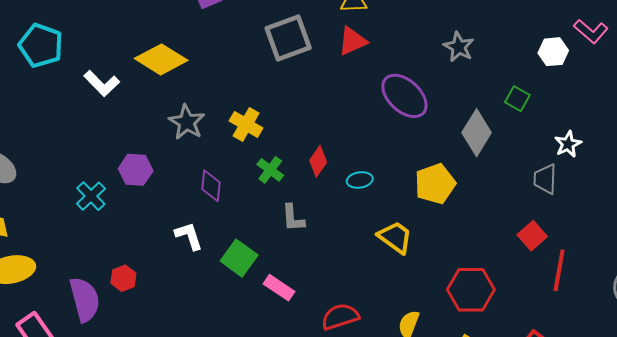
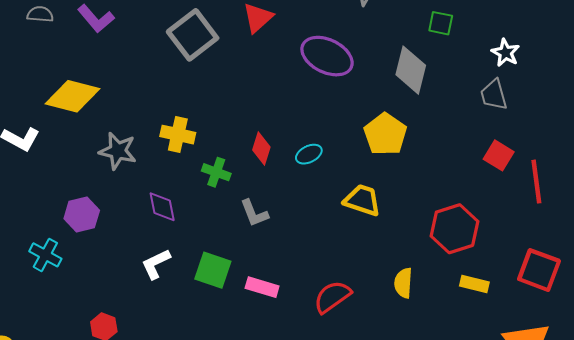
white L-shape: (189, 236) -> (156, 264), turned -80

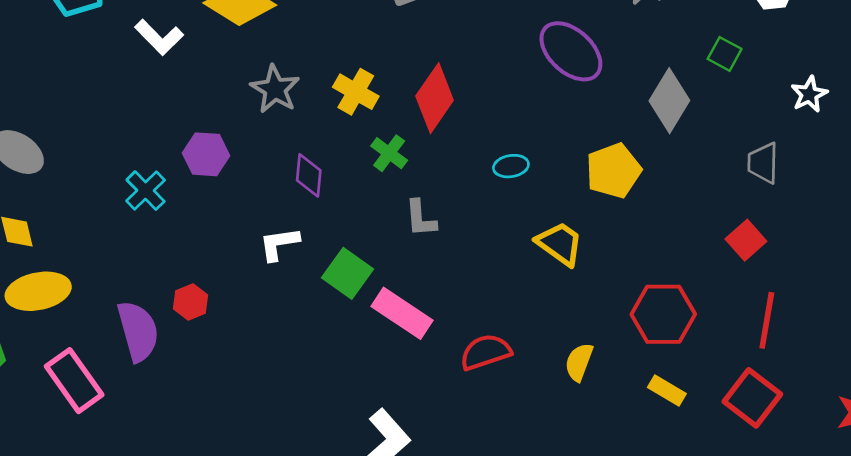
white star: (505, 53) -> (809, 94), moved
red diamond: (261, 149) -> (435, 98), moved, size x1.6
red line: (536, 182) -> (767, 320), moved
pink rectangle: (262, 287) -> (402, 313), size x1.4

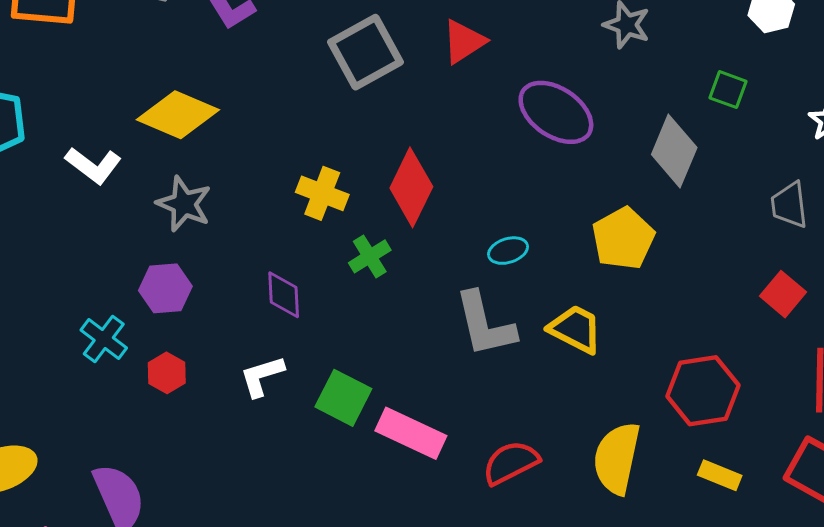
gray star: (275, 89) -> (184, 204), moved
green cross: (389, 153) -> (370, 256), turned 30
gray L-shape: (421, 218) -> (485, 324), moved, size x1.6
red hexagon: (191, 302) -> (167, 373), moved
yellow semicircle: (579, 362) -> (617, 458), size x1.6

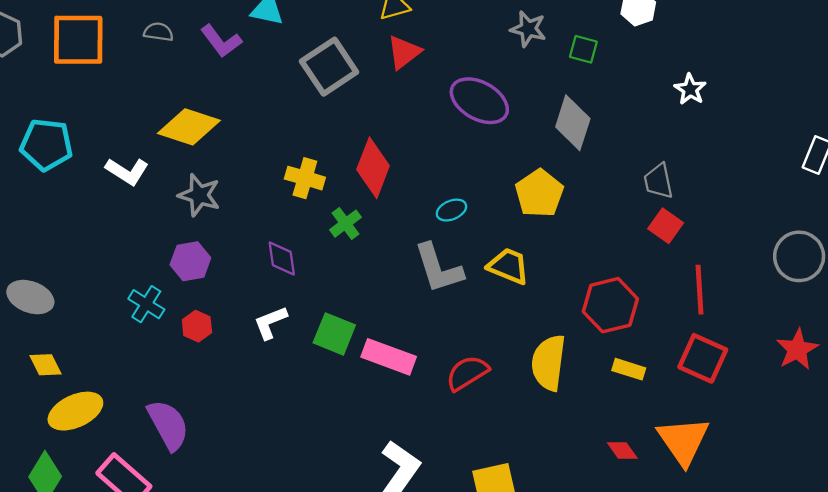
green square: (728, 90) -> (583, 49), moved
gray trapezoid: (789, 205) -> (658, 181), moved

